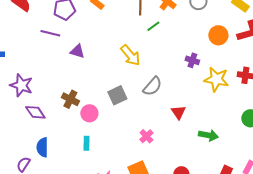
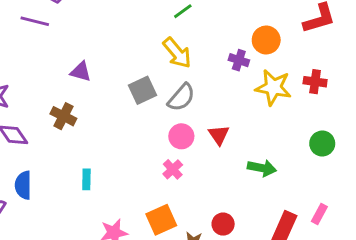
orange circle: (218, 35) -> (266, 40), moved
purple triangle: (77, 51) -> (81, 72), moved
yellow arrow: (130, 55) -> (177, 53), moved
gray square: (117, 95) -> (143, 90), moved
pink circle: (89, 113) -> (181, 136), moved

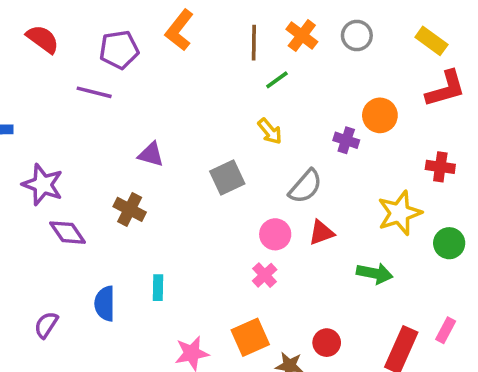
yellow arrow: (177, 53) -> (270, 131), size x0.7
yellow star: (273, 87) -> (399, 213), moved, turned -30
gray semicircle: (181, 98) -> (305, 186), moved
red triangle: (219, 135) -> (321, 233), turned 45
blue semicircle: (23, 185) -> (105, 304), moved

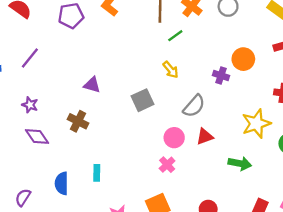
purple line: (94, 92) -> (30, 58), moved, turned -65
purple star: (43, 185) -> (30, 105), moved, size x0.6

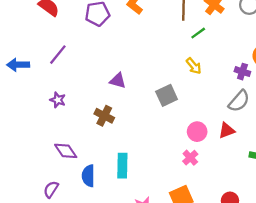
gray semicircle: (194, 106) -> (239, 101), moved
purple diamond: (37, 136) -> (66, 151), moved
cyan rectangle: (97, 173) -> (122, 166), size x1.5

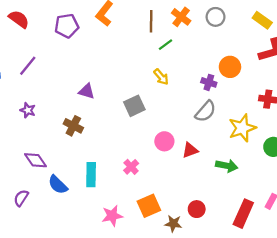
red triangle: (227, 130) -> (190, 150), moved
pink cross: (190, 158) -> (131, 167), moved
blue semicircle: (88, 176) -> (58, 185), turned -45

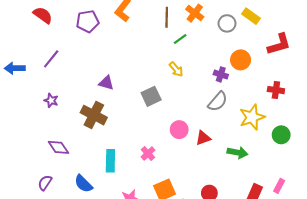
gray circle: (216, 17) -> (227, 23), moved
yellow rectangle: (262, 20) -> (251, 16), moved
brown cross: (73, 126) -> (94, 115), size x1.4
blue semicircle: (58, 185) -> (83, 184), moved

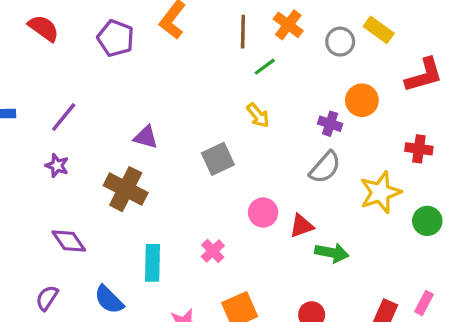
purple pentagon: (88, 21) -> (116, 38), turned 30
purple line: (51, 59) -> (64, 117), moved
green arrow: (237, 152) -> (332, 253), moved

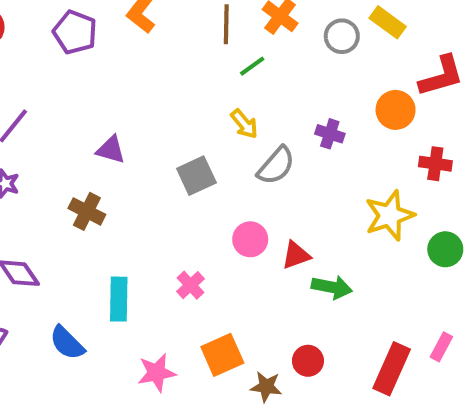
orange circle: (362, 100) -> (396, 110), moved
gray semicircle: (325, 167) -> (276, 166), moved
brown cross: (126, 189) -> (87, 211), size x0.7

